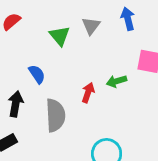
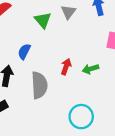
blue semicircle: (37, 74) -> (24, 51), turned -119
green arrow: (116, 81) -> (90, 69), moved

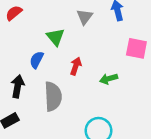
green triangle: (43, 20) -> (56, 37), moved
red arrow: (66, 67) -> (76, 66), moved

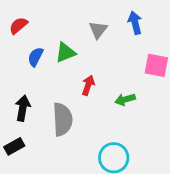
green triangle: (56, 37) -> (65, 53), turned 48
blue semicircle: (37, 60) -> (36, 57), moved

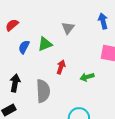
blue arrow: (135, 23) -> (103, 21), moved

